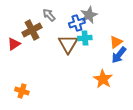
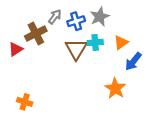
gray arrow: (49, 15) -> (55, 17), turned 80
blue cross: (77, 23) -> (76, 21), moved
orange triangle: (116, 42) -> (121, 42), moved

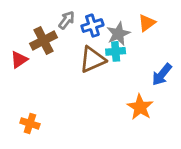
gray star: (100, 17) -> (118, 34), moved
orange triangle: (121, 42) -> (147, 23), moved
brown triangle: (76, 49) -> (92, 60), turned 35

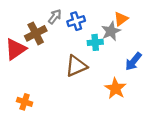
gray star: (118, 34) -> (111, 31), moved
red triangle: (19, 60) -> (16, 49), size x1.5
brown triangle: (92, 60) -> (76, 66), moved

